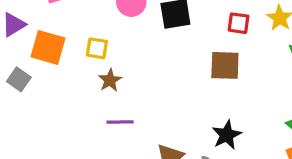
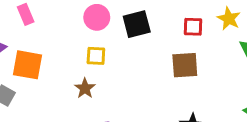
yellow square: (97, 48) -> (96, 56), moved

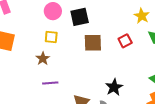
red square: (193, 27) -> (125, 41), moved, turned -32
brown square: (185, 65) -> (93, 43), moved

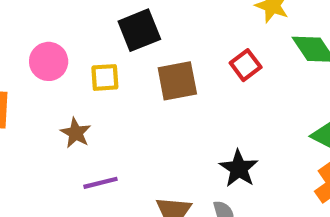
pink circle: (53, 11) -> (49, 61), moved
yellow square: (51, 37) -> (105, 77), moved

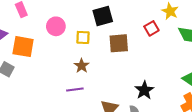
red square: (246, 65) -> (151, 28), moved
brown star: (76, 133) -> (82, 66), moved

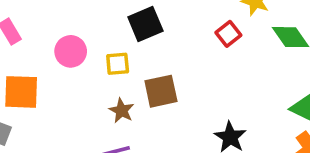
brown square: (119, 43) -> (161, 91), moved

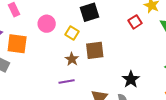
yellow square: (118, 64) -> (72, 33), turned 32

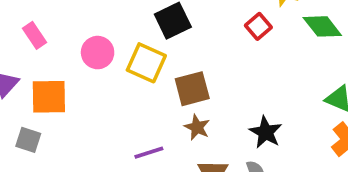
yellow square: (72, 33) -> (146, 63), size x1.5
brown star: (72, 59) -> (197, 127), moved

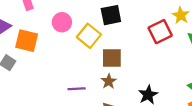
red square: (258, 26) -> (160, 32), size x1.5

